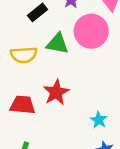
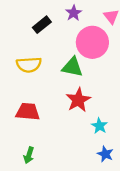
green triangle: (57, 44) -> (72, 67), moved
red star: (56, 92) -> (78, 100), moved

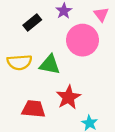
green triangle: (72, 67) -> (50, 65), moved
red trapezoid: (28, 112) -> (33, 109), moved

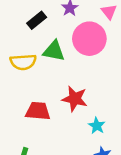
green triangle: (50, 65) -> (54, 51), moved
red star: (68, 97) -> (75, 99), turned -30

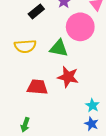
green triangle: (54, 51) -> (59, 48), moved
cyan star: (97, 126) -> (92, 105), moved

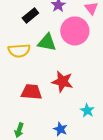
green triangle: (59, 48) -> (47, 42), moved
blue star: (91, 124) -> (60, 129), moved

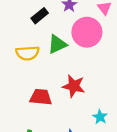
green triangle: (47, 42) -> (57, 44), turned -36

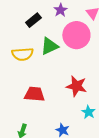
red star: (74, 86) -> (76, 86), moved

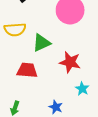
green triangle: (49, 46) -> (41, 43), moved

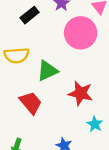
red trapezoid: (27, 70) -> (31, 103), turned 45

